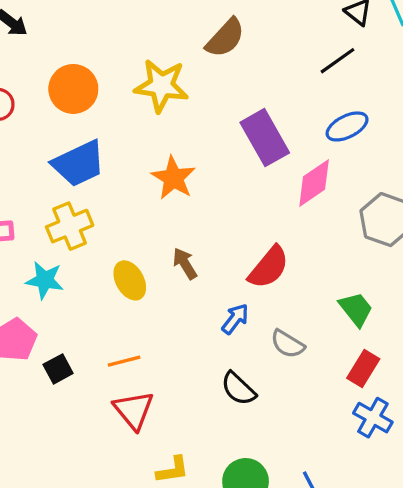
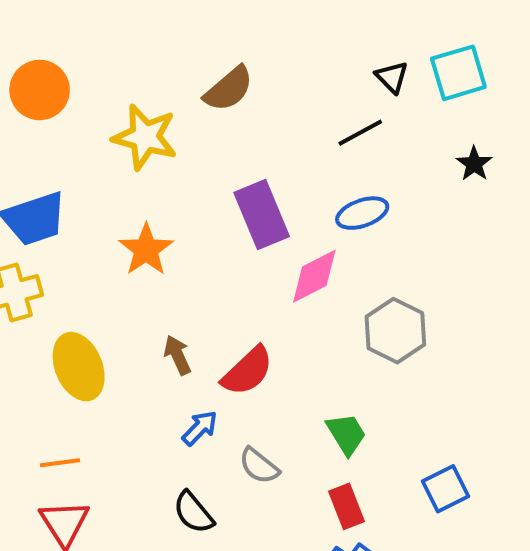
orange circle: (73, 89) -> (40, 90), moved
brown arrow: (185, 264) -> (177, 355), moved
yellow ellipse: (130, 280) -> (79, 367), size x1.4
red rectangle: (363, 368) -> (346, 506), turned -60

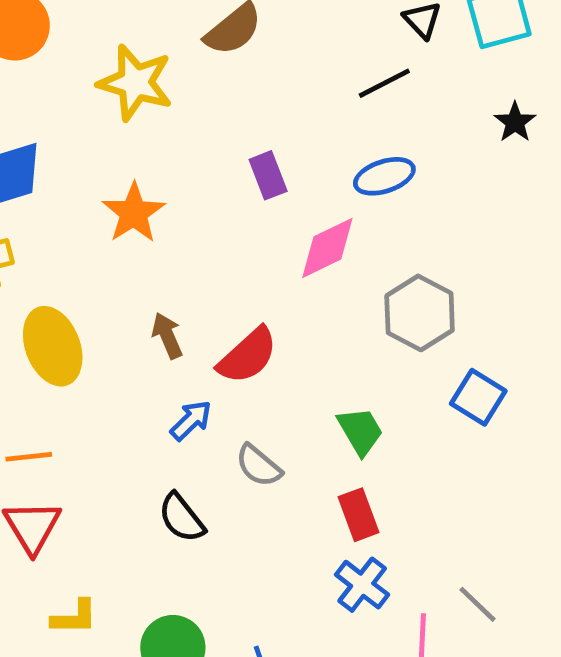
purple rectangle: (262, 214) -> (268, 175), size x0.6
blue square: (446, 489) -> (478, 397), moved, turned -33

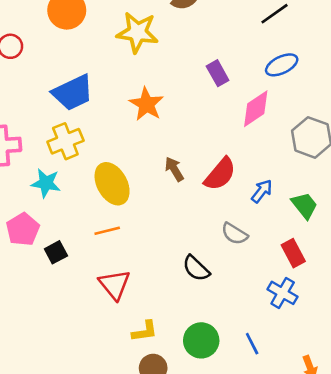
blue arrow: (191, 420) -> (262, 191), moved
green trapezoid: (360, 431) -> (305, 205), moved
orange line: (29, 457) -> (107, 231), moved
blue cross: (362, 585) -> (283, 293), moved

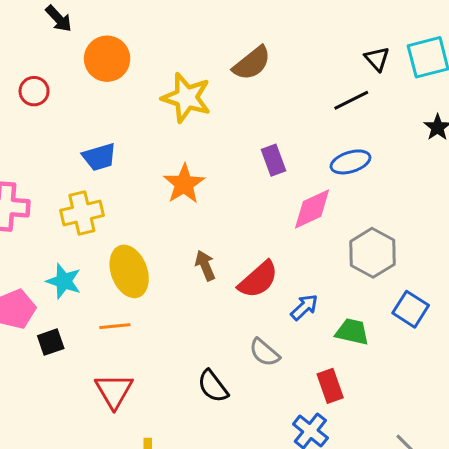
blue trapezoid: (73, 93) -> (99, 157), size x0.7
cyan star: (46, 183) -> (64, 281), moved
green trapezoid: (305, 205) -> (352, 332), turned -48

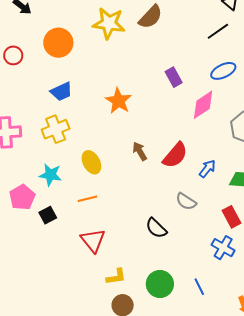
orange circle: (107, 59) -> (58, 43), moved
yellow star: (186, 98) -> (109, 23), moved
yellow ellipse: (129, 271) -> (91, 162), size x0.7

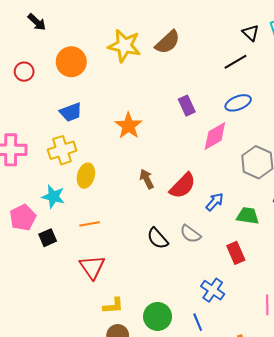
yellow ellipse: (91, 162) -> (86, 176), moved, turned 40
black semicircle: (156, 228) -> (158, 238), moved
blue cross: (223, 248) -> (213, 290), moved

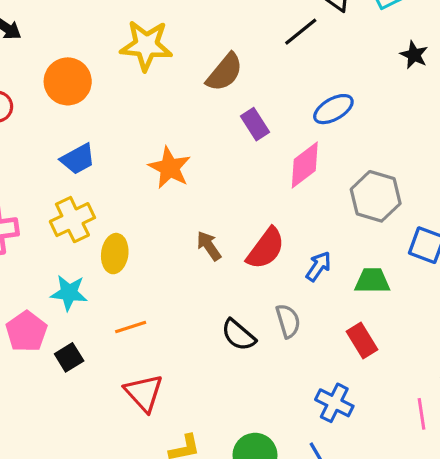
brown semicircle: (168, 42) -> (225, 72), moved
black line: (236, 62) -> (301, 32), moved
gray semicircle: (190, 234) -> (288, 321), turned -135

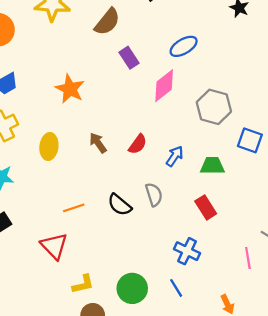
red semicircle: (266, 248) -> (138, 144), size x0.7
yellow ellipse: (115, 254) -> (49, 147), moved
orange line: (131, 327) -> (74, 208), moved

